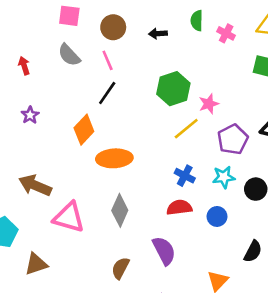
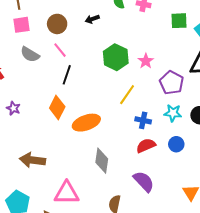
yellow line: (186, 129) -> (127, 95), moved
cyan star: (224, 177) -> (173, 113), turned 30
pink triangle: (69, 217) -> (67, 193), moved

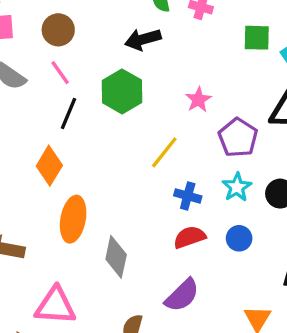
black arrow: (92, 19) -> (143, 39), moved, size x1.5
green hexagon: (116, 57) -> (122, 91), moved
cyan star: (173, 113) -> (237, 187), turned 30
orange ellipse: (86, 123) -> (73, 219), moved, turned -64
purple semicircle: (144, 181) -> (182, 295), turned 85

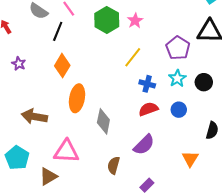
pink star: (198, 100) -> (135, 21), moved
black line: (68, 114) -> (58, 31), moved

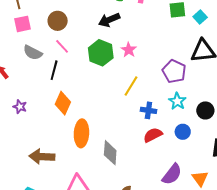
black circle: (204, 82) -> (205, 110), moved
purple semicircle: (144, 145) -> (172, 174), moved

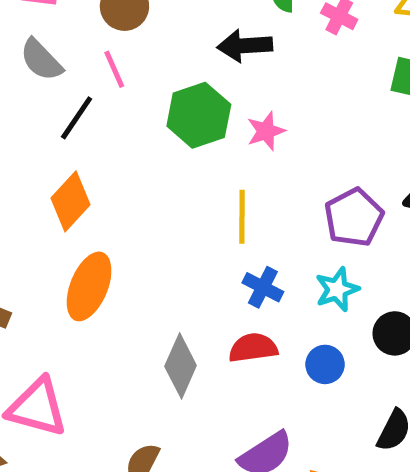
yellow line: (131, 86) -> (242, 217), turned -50
gray diamond: (110, 153) -> (181, 366), moved

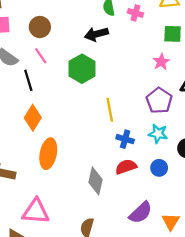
black line: (77, 118) -> (28, 80), turned -40
pink star: (266, 131) -> (161, 62), moved
cyan star: (337, 289) -> (158, 134), turned -30

